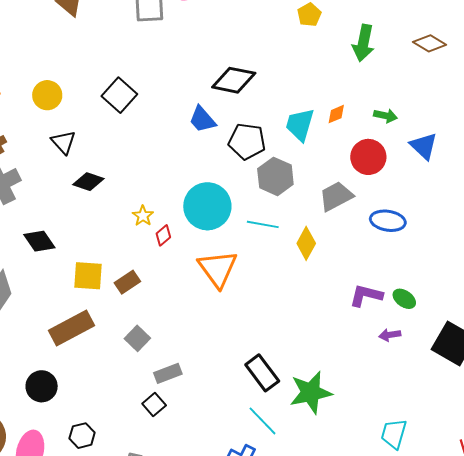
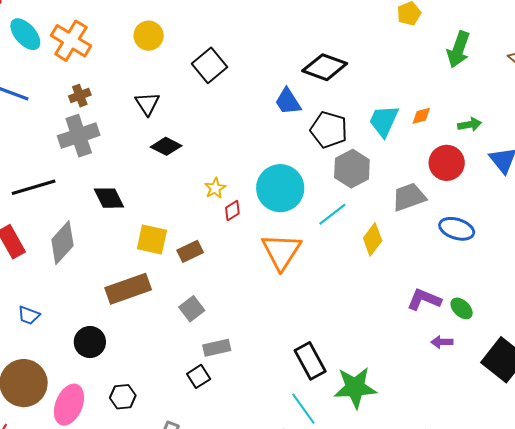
yellow circle: (47, 95) -> (149, 36), moved
green arrow: (385, 116) -> (470, 125), turned -30
cyan line: (263, 224) -> (332, 214), turned -56

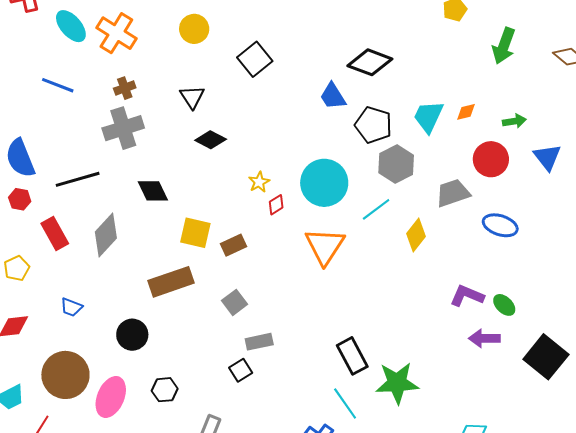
purple arrow: (442, 342) -> (484, 338), size x1.4

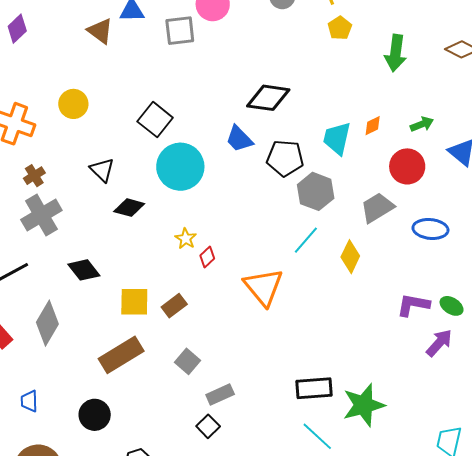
yellow circle: (194, 29) -> (73, 104), moved
cyan circle: (324, 183) -> (180, 167), moved
blue trapezoid: (71, 307) -> (29, 401), turned 80
purple arrow: (484, 338) -> (439, 343), turned 144
black rectangle: (352, 356) -> (314, 388), turned -54

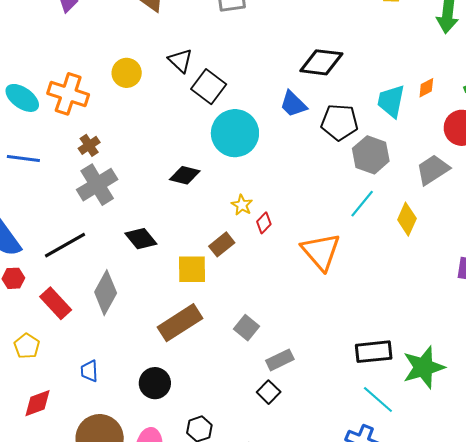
black triangle: (102, 170) -> (180, 61), moved
brown rectangle: (174, 306) -> (222, 244), moved

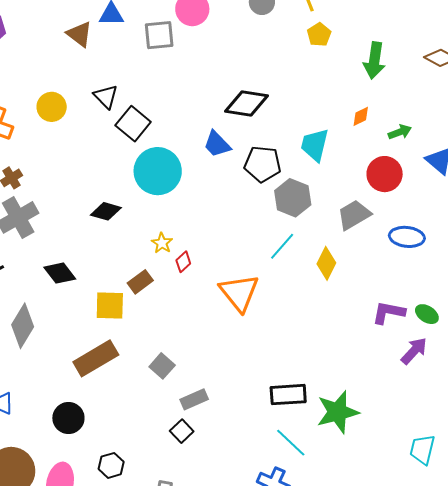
orange diamond: (426, 88) -> (361, 116), moved

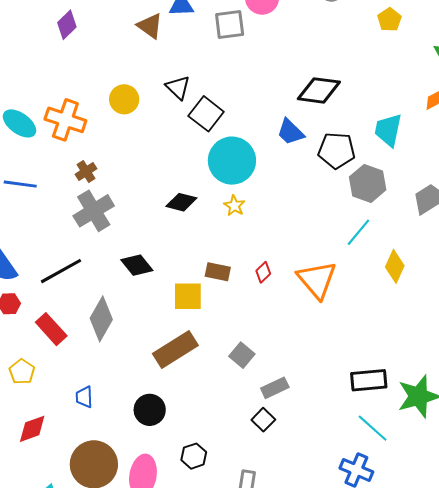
yellow star: (162, 243) -> (234, 206), moved
red diamond: (183, 262) -> (263, 272), moved
yellow diamond: (326, 263) -> (395, 266), moved
brown rectangle: (140, 282) -> (218, 272), turned 50

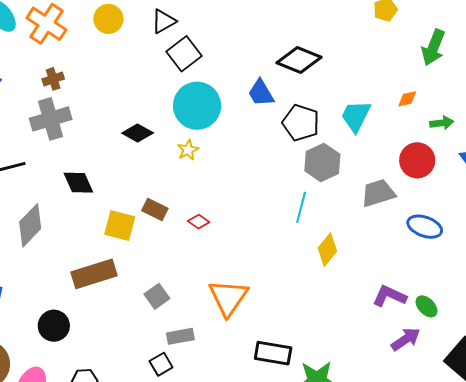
black triangle: (178, 88) -> (164, 21), turned 32
cyan line: (358, 232) -> (301, 207), turned -40
red diamond: (263, 272) -> (199, 222), turned 65
orange triangle: (317, 280) -> (228, 298), moved

